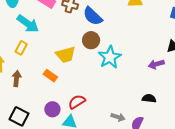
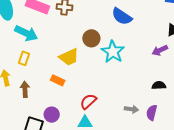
blue semicircle: (93, 16) -> (122, 16), moved
purple circle: (52, 109) -> (52, 115), moved

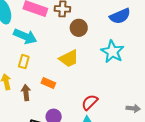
blue semicircle: (122, 16) -> (120, 16), turned -55
brown circle: (91, 38) -> (79, 28), moved
orange rectangle: (58, 80) -> (48, 83), moved

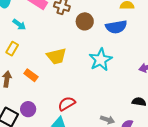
brown circle: (79, 28) -> (85, 21), moved
cyan arrow: (25, 36) -> (19, 24), size x0.6

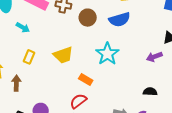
yellow rectangle: (12, 49) -> (29, 57), moved
orange rectangle: (31, 75) -> (86, 80), moved

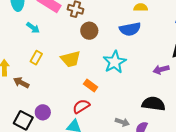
brown circle: (88, 18) -> (89, 31), moved
brown arrow: (16, 83) -> (21, 83), turned -70
black semicircle: (150, 92) -> (154, 104), size x1.6

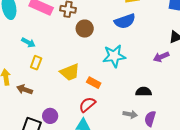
cyan arrow: (33, 28) -> (28, 43), moved
yellow trapezoid: (71, 59) -> (70, 72), moved
cyan star: (115, 62) -> (114, 56), turned 30
black semicircle: (154, 104) -> (144, 92), moved, size x0.7

